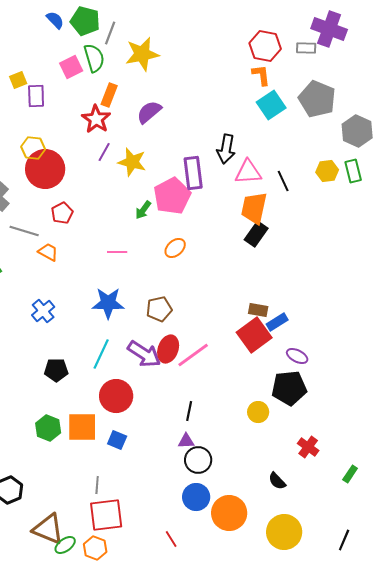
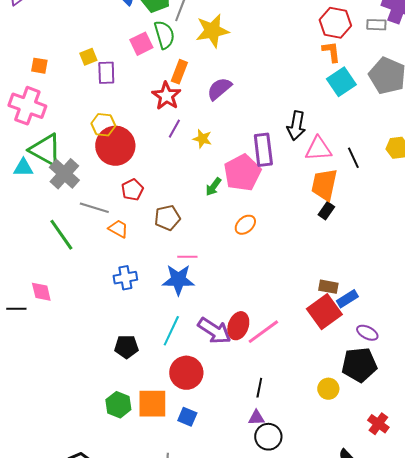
yellow star: (132, 162) -> (202, 139), size x0.7
black rectangle: (256, 234) -> (326, 211), size x0.7
pink line: (117, 252) -> (187, 257), moved
brown pentagon: (159, 309) -> (167, 218), moved
blue cross: (43, 311) -> (125, 278), moved, turned 30

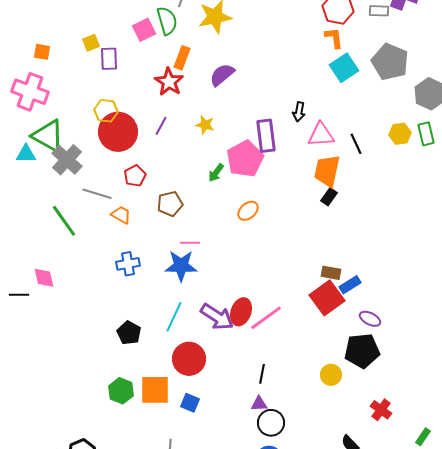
black arrow: (296, 126) -> (299, 112), size x0.7
purple line: (174, 129) -> (161, 126), moved
black pentagon: (126, 347) -> (129, 333), turned 30

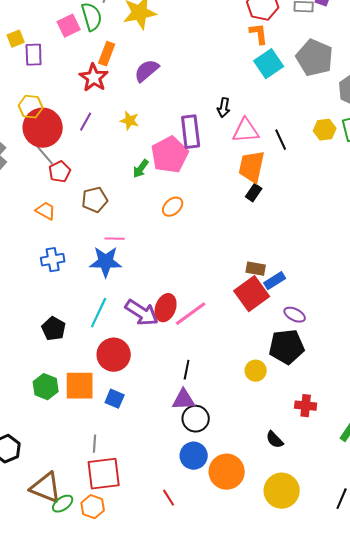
gray line: (97, 194) -> (43, 153), moved, turned 32
purple triangle: (259, 404) -> (184, 400), size x1.4
red cross: (381, 410) -> (306, 406), turned -30

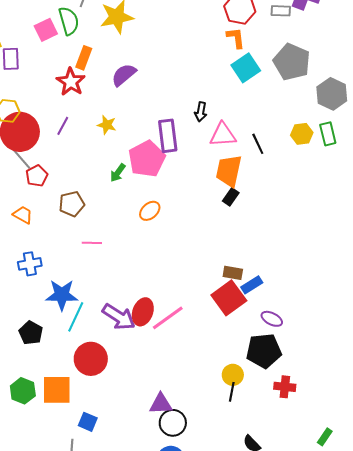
blue star: (106, 262) -> (62, 295), moved
black line: (187, 370) -> (232, 392), moved
blue square: (115, 399) -> (88, 422), moved
red cross: (306, 406) -> (285, 387), moved

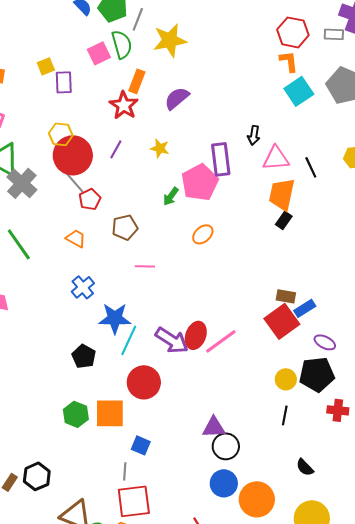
blue cross: (30, 264) -> (83, 287), turned -30
yellow circle: (233, 375) -> (286, 379), moved

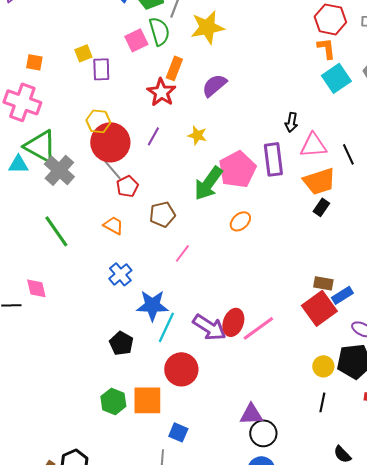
purple rectangle: (221, 159) -> (273, 159), moved
orange trapezoid: (282, 194) -> (319, 181), turned -120
green arrow: (171, 196) -> (208, 183), size x1.8
pink line: (145, 266) -> (182, 253), turned -54

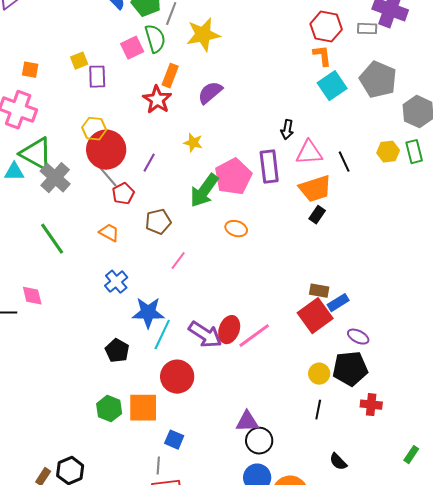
purple line: (153, 136) -> (149, 163), moved
orange ellipse: (240, 221) -> (236, 229), turned 60

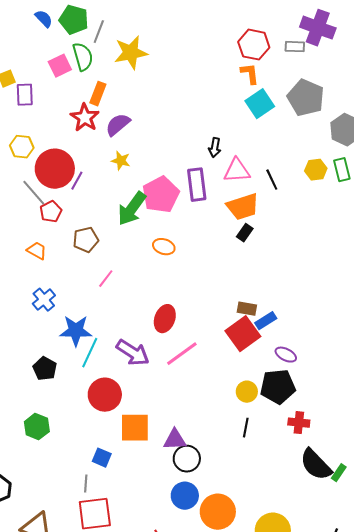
purple semicircle: (210, 93) -> (118, 125), moved
red circle: (106, 150) -> (55, 169), moved
red ellipse: (229, 330) -> (165, 319), moved
orange square: (143, 408) -> (135, 428), moved
black semicircle: (338, 462) -> (316, 465), moved, size x1.8

